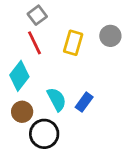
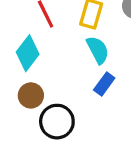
cyan semicircle: (57, 99) -> (98, 50), moved

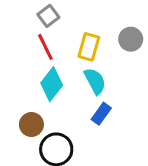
cyan diamond: (28, 53) -> (52, 84), moved

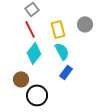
yellow rectangle: (89, 47) -> (58, 29), turned -30

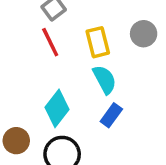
cyan diamond: (34, 53) -> (57, 108), moved
brown circle: (21, 79) -> (16, 141), moved

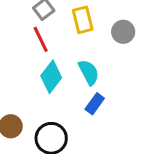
yellow rectangle: (98, 42) -> (83, 20), moved
cyan diamond: (57, 108) -> (51, 77), moved

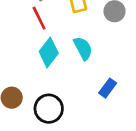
blue rectangle: (95, 104) -> (108, 88), moved

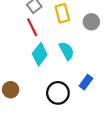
black circle: (49, 109) -> (58, 93), moved

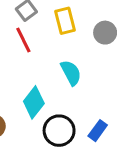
cyan diamond: (40, 54) -> (34, 102), moved
blue rectangle: (86, 82) -> (98, 131), moved

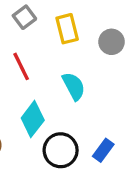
red line: (23, 40) -> (21, 66), moved

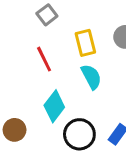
yellow rectangle: (67, 29) -> (85, 43), moved

